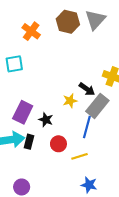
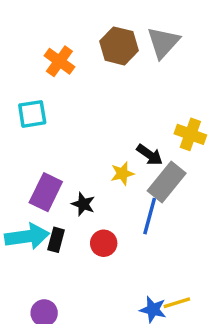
yellow line: (80, 156) -> (177, 303), moved

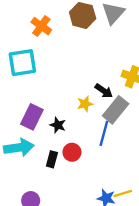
cyan square: (32, 114) -> (22, 63), size x1.4
black rectangle: (56, 240) -> (52, 159), moved

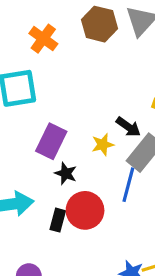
purple rectangle: (32, 117) -> (51, 141), moved
red circle: (72, 152) -> (85, 210), size x1.5

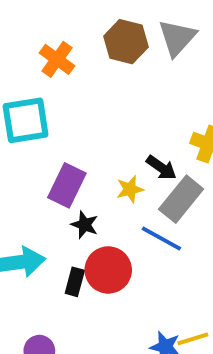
blue line: (128, 185) -> (161, 238), turned -76

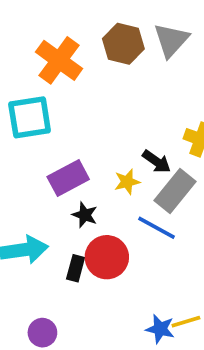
orange cross: (57, 59) -> (59, 60), size x1.4
purple rectangle: (67, 185) -> (68, 178), turned 36

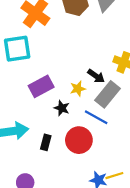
black star: (85, 215) -> (62, 108), moved
red circle: (107, 257) -> (79, 140), moved

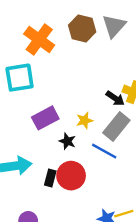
black arrow: (96, 76) -> (115, 98), moved
red circle: (79, 140) -> (71, 176), moved

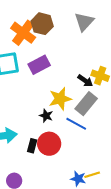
brown hexagon: (82, 28) -> (42, 24), moved
purple rectangle: (45, 118) -> (39, 65), moved
yellow star: (85, 120) -> (60, 99), size x1.6

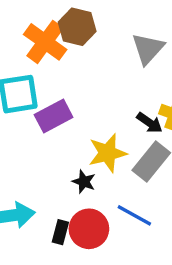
gray triangle: (84, 22) -> (148, 49), moved
purple rectangle: (39, 65) -> (54, 116), moved
blue line: (76, 124) -> (134, 215), moved

